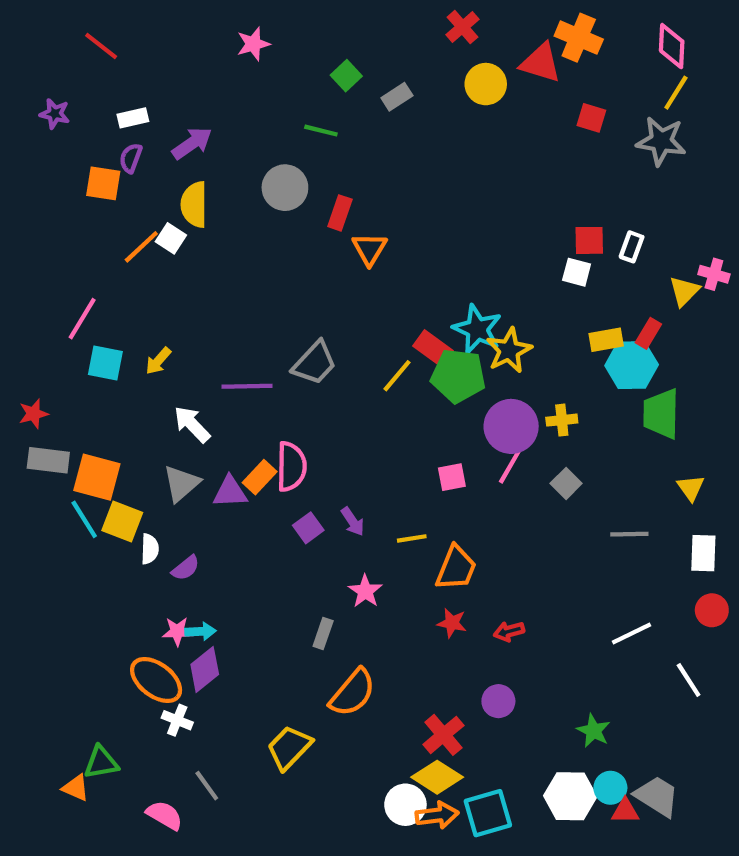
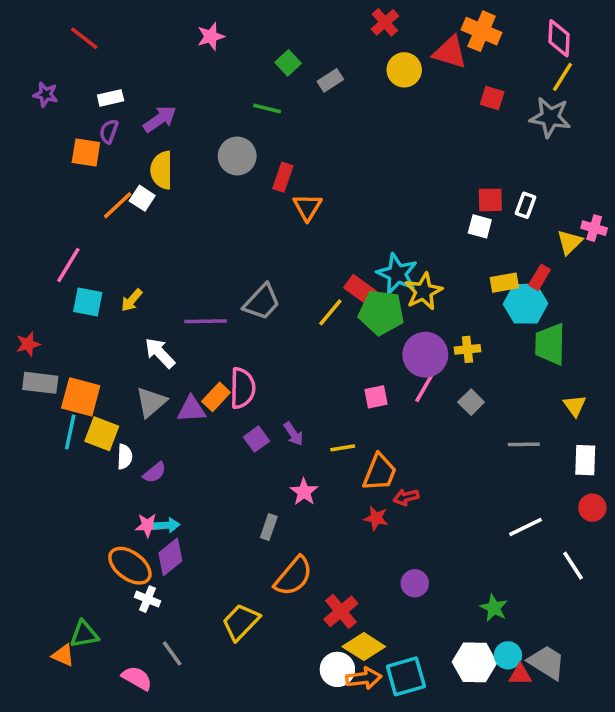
cyan line: (84, 519) -> (70, 432), turned 44
red arrow: (509, 631) -> (406, 497), moved
red cross: (443, 735) -> (341, 611), moved

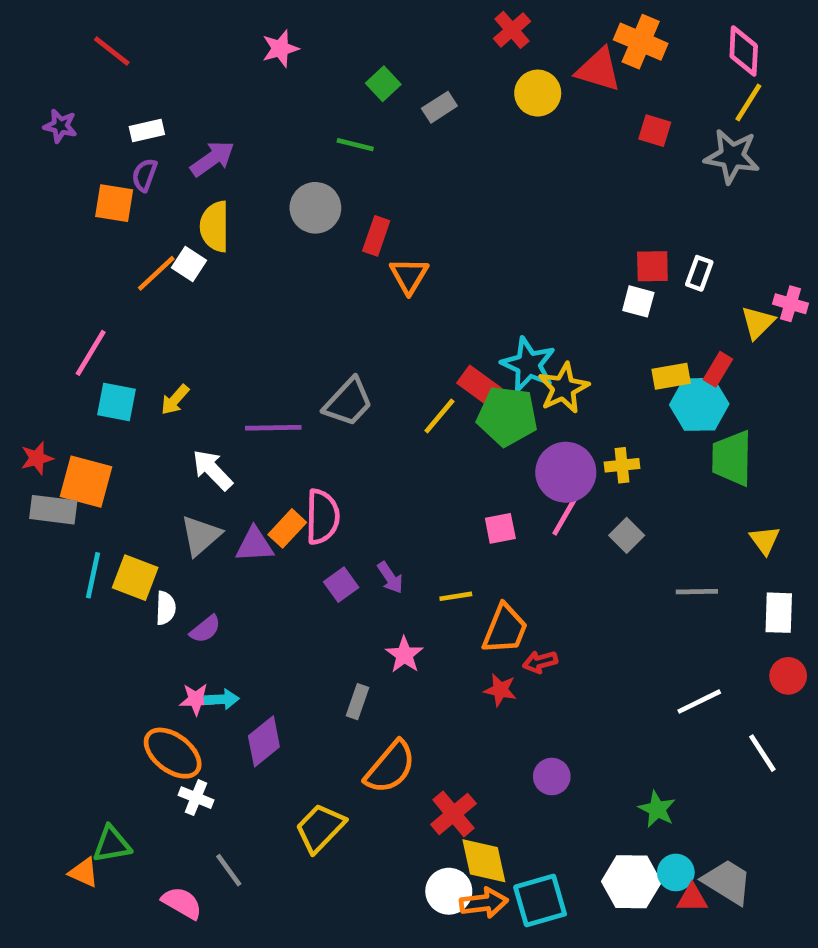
orange square: (81, 397) -> (86, 482), moved
purple diamond: (170, 557) -> (264, 741), moved
yellow diamond: (364, 647) -> (484, 861), turned 45

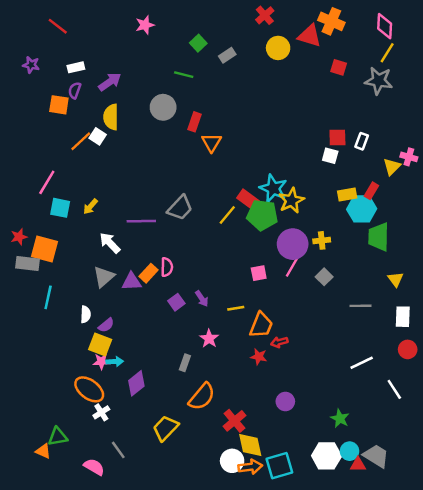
pink semicircle: (322, 517) -> (167, 267), size x0.7
yellow square: (135, 578) -> (100, 345), moved
white cross: (196, 798) -> (101, 412), turned 35

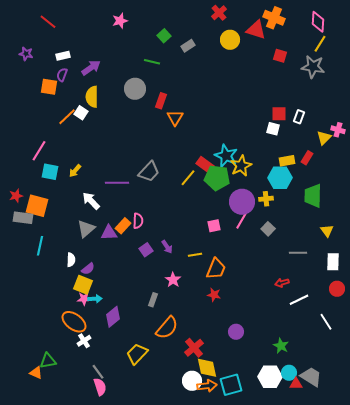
cyan hexagon: (362, 209) -> (280, 178), moved
red arrow: (279, 342) -> (282, 283), moved
pink semicircle: (94, 467) -> (100, 387), moved, turned 42

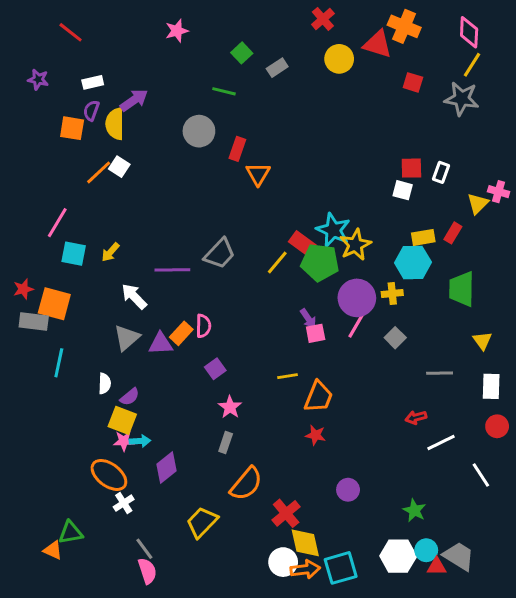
yellow semicircle: (92, 97) -> (115, 124), moved
purple arrow: (167, 247) -> (308, 319), moved
pink star: (173, 280) -> (230, 407), moved

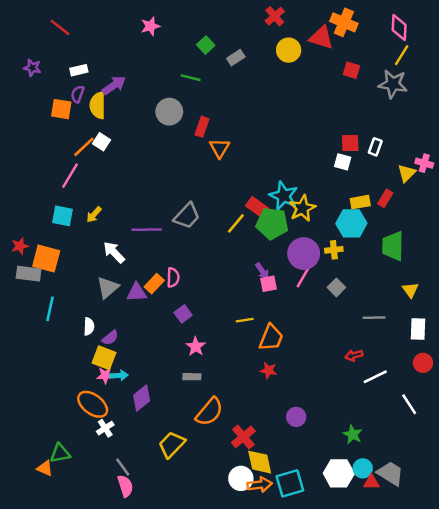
pink line: (57, 223) -> (70, 176), moved
gray rectangle: (226, 443) -> (192, 377), turned 72

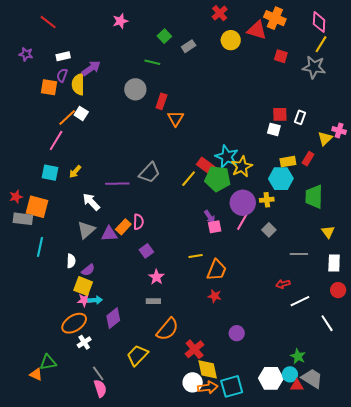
orange ellipse: (93, 404) -> (74, 323), turned -70
green star: (353, 434) -> (298, 356), moved

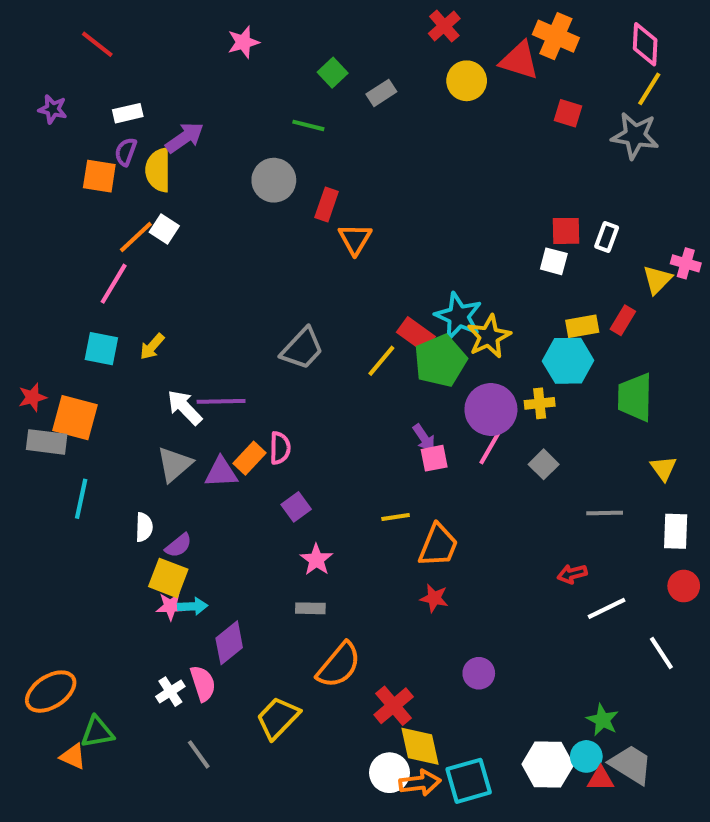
green pentagon: (218, 179) -> (440, 361), turned -30
purple line: (117, 184) -> (221, 401), moved
orange ellipse: (74, 323) -> (51, 692), moved
pink semicircle: (100, 388) -> (203, 683), moved

